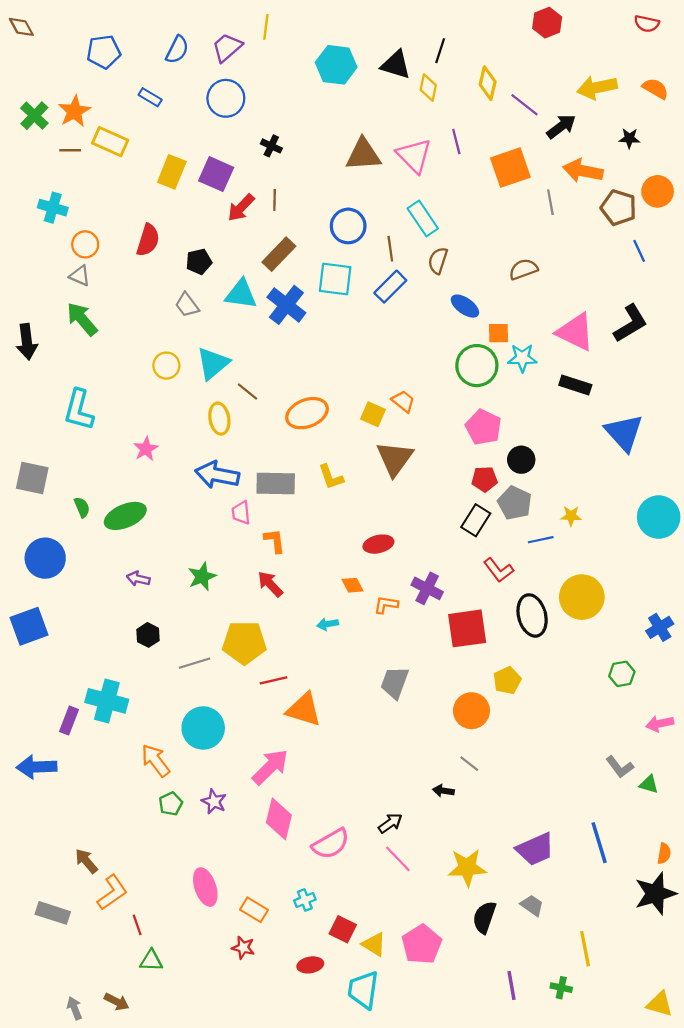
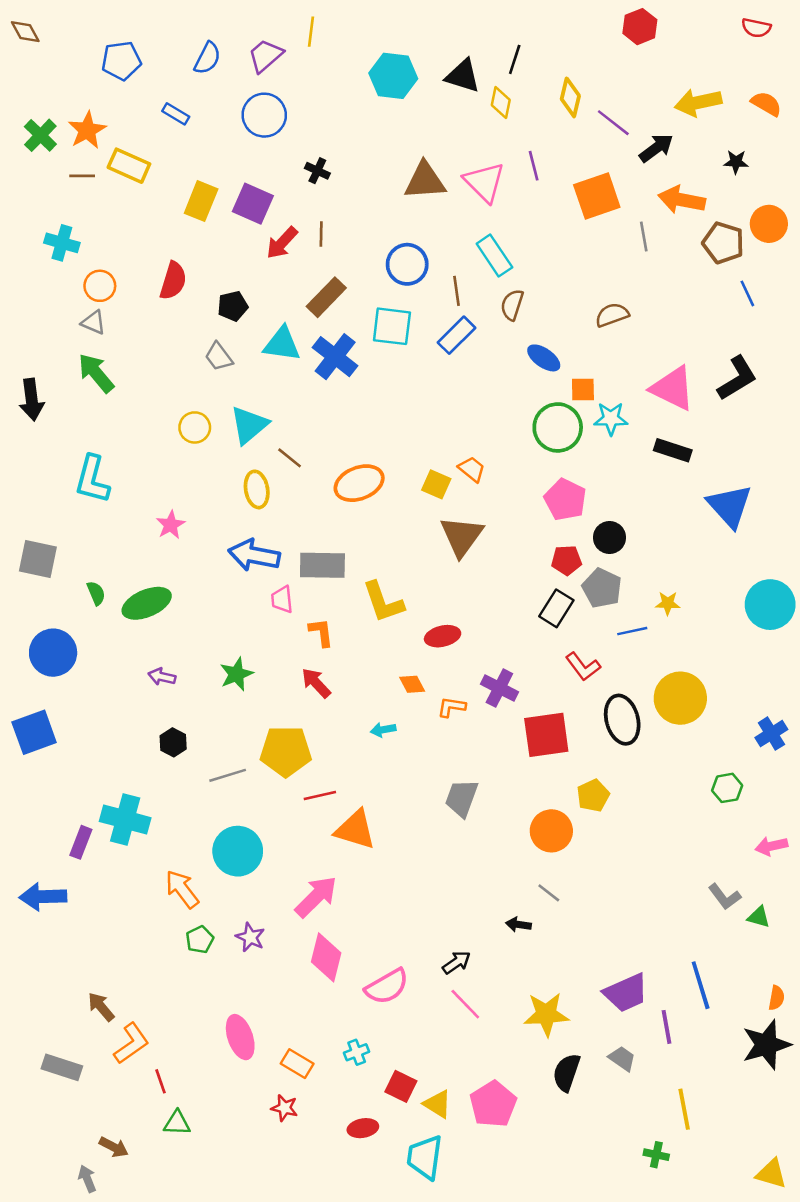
yellow L-shape: (331, 477) -> (383, 602), moved, size x1.4
purple line: (511, 985) -> (666, 1027), moved
brown arrow: (117, 1002) -> (114, 1147), moved

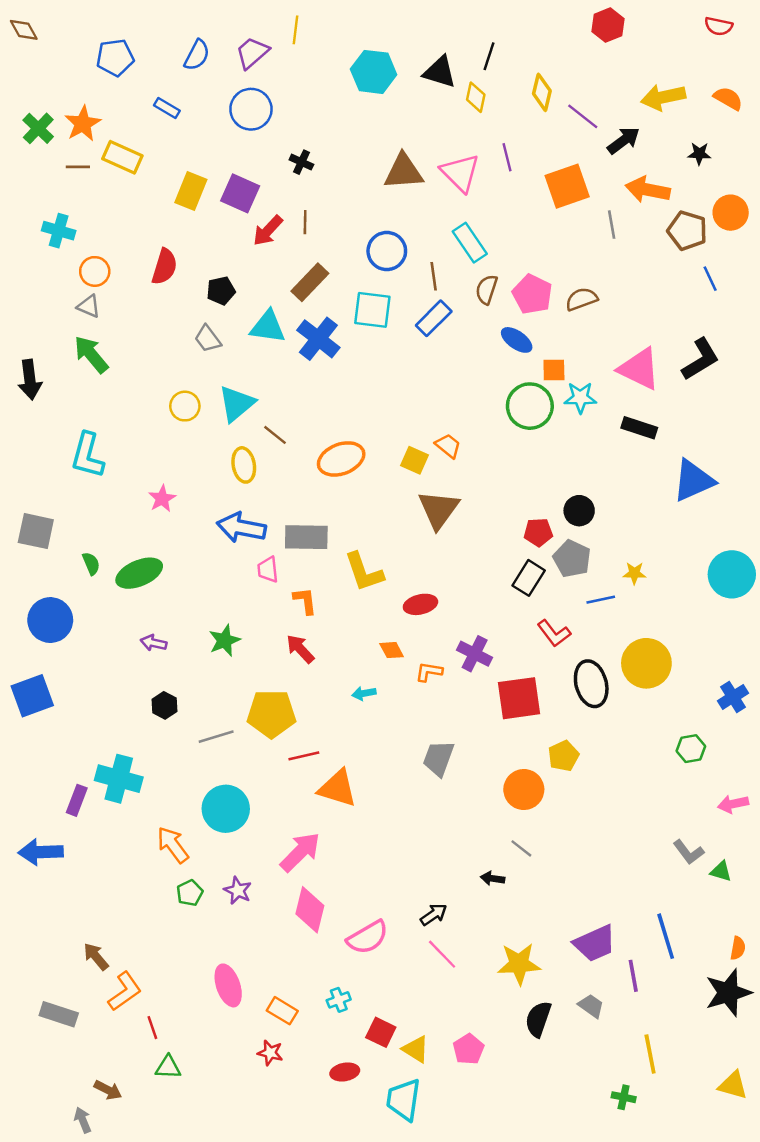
pink pentagon: (565, 500) -> (532, 294), moved
blue triangle: (730, 506) -> (693, 481), turned 48
pink pentagon: (493, 1104) -> (469, 1049), size x0.7
yellow triangle: (771, 1174) -> (733, 1085), moved

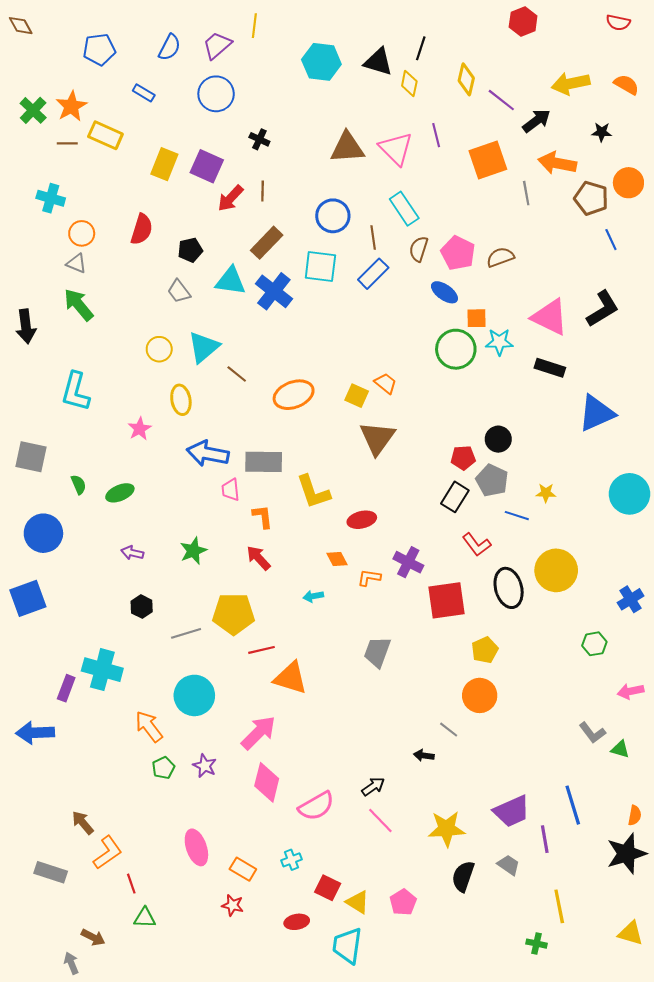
yellow ellipse: (244, 465) -> (181, 400), moved
green ellipse: (139, 573) -> (120, 493), size x0.7
blue line: (601, 600) -> (517, 516), turned 30
orange circle: (524, 790) -> (480, 695), moved

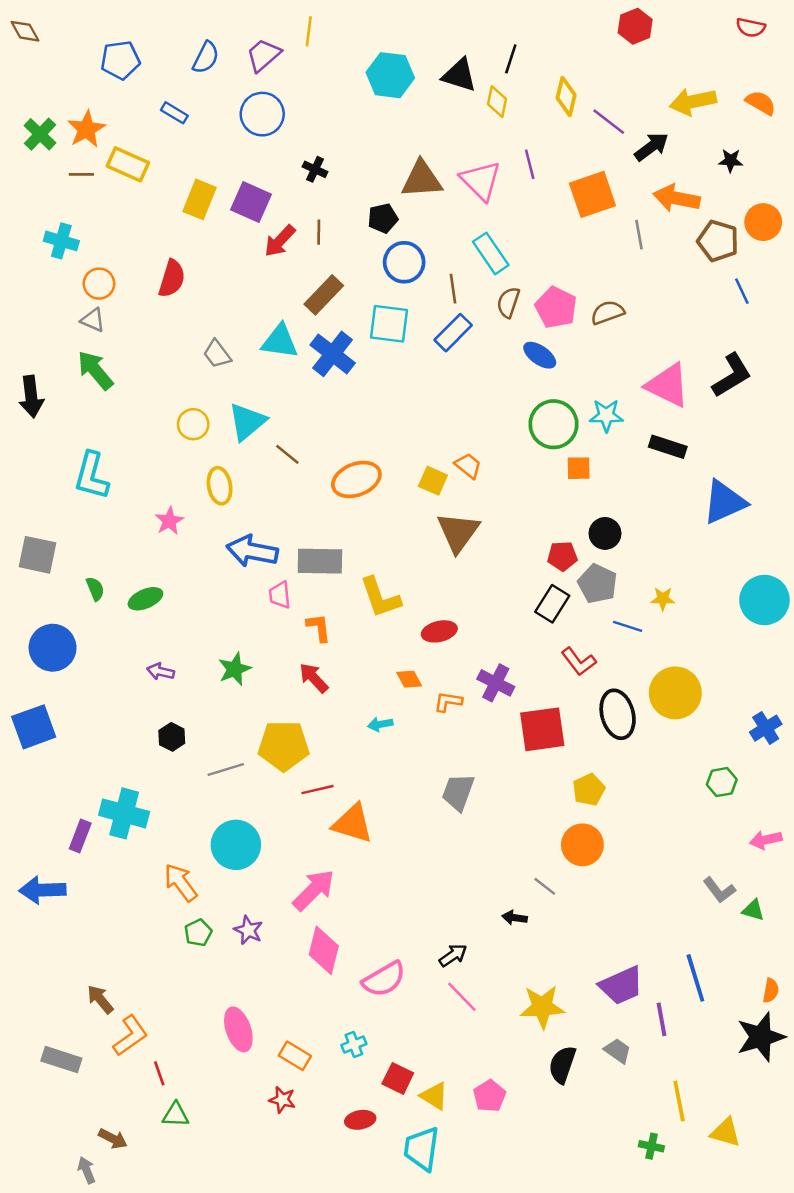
black pentagon: (190, 250) -> (383, 218), moved
orange square: (477, 318) -> (579, 468), moved
yellow triangle: (631, 933) -> (726, 1132), moved

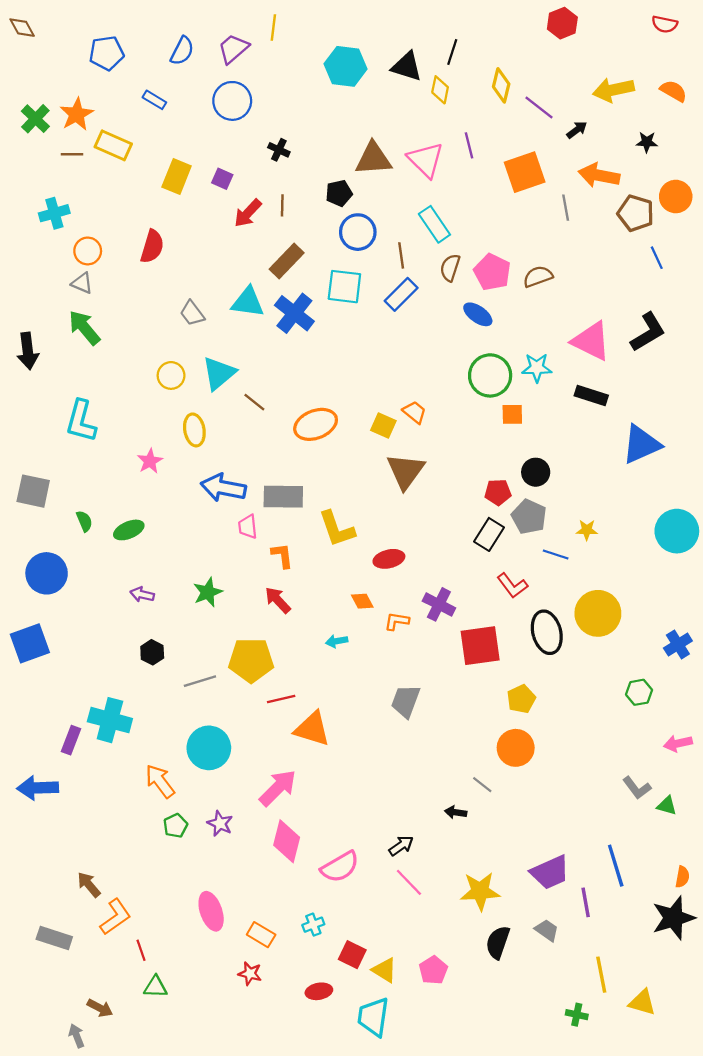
black arrow: (651, 147) -> (577, 130), size x0.7
purple square: (251, 202) -> (222, 179), size x0.6
cyan cross: (61, 241) -> (54, 213), turned -32

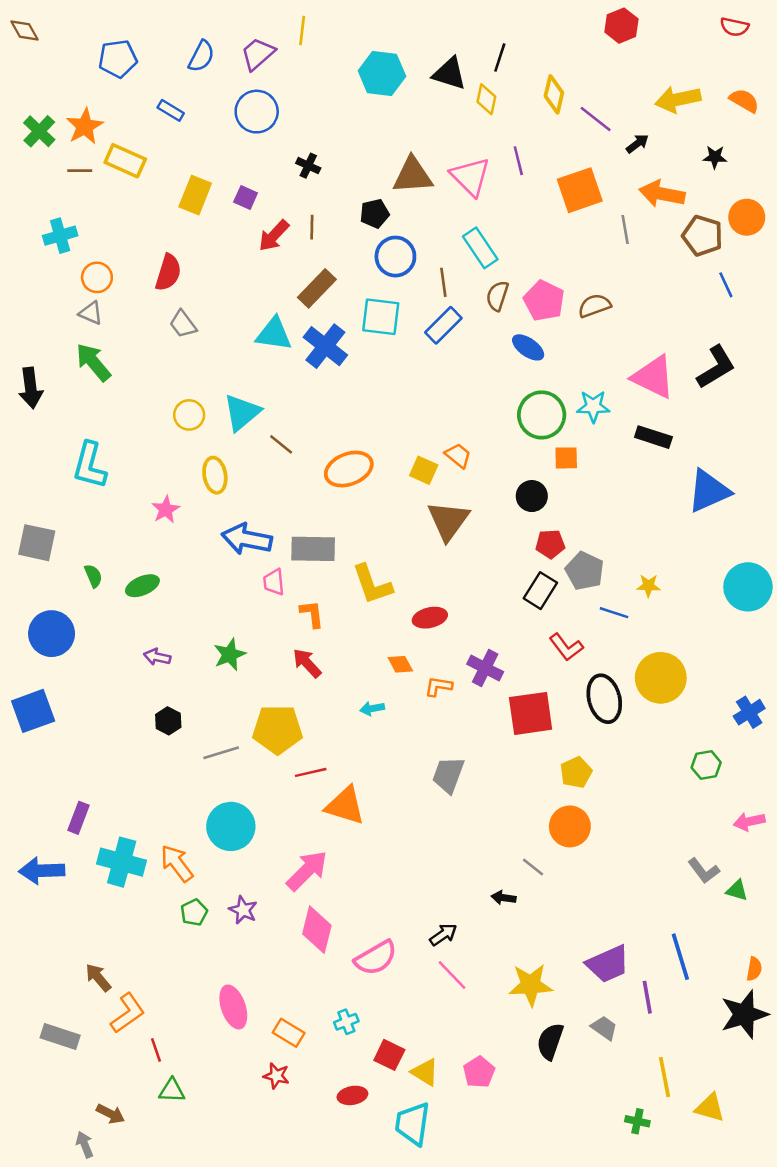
gray trapezoid: (192, 313) -> (183, 324), moved
black circle: (536, 472) -> (532, 496), moved
cyan cross: (110, 720) -> (122, 862), moved

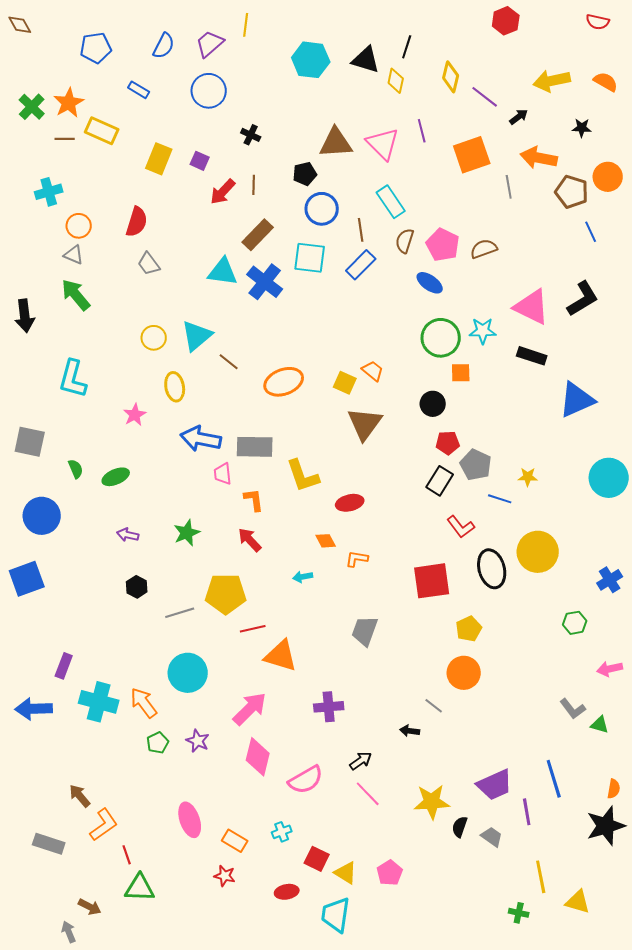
purple cross: (485, 668) -> (329, 707), moved, turned -32
black semicircle: (550, 1041) -> (460, 827), moved, size x0.7
green triangle: (172, 1091) -> (140, 888), size x1.4

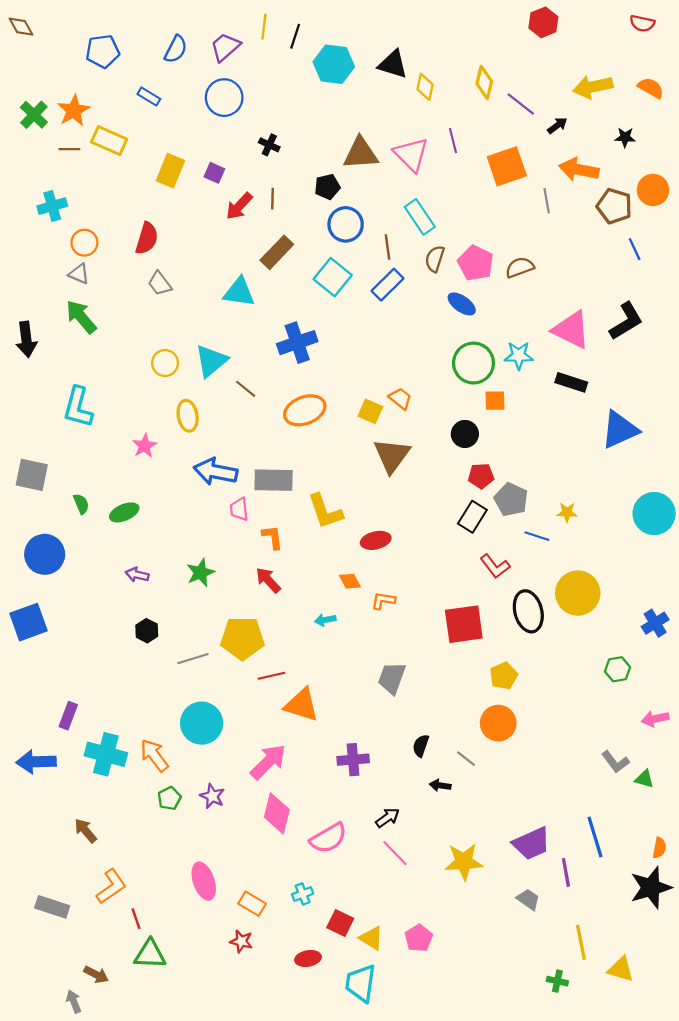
black line: (407, 47) -> (295, 36), moved
cyan square: (310, 258) -> (333, 277), turned 32
blue cross: (265, 282) -> (297, 343), moved, turned 33
brown arrow: (80, 796) -> (85, 831), moved
black semicircle: (460, 827) -> (421, 746), moved

